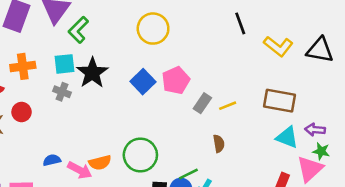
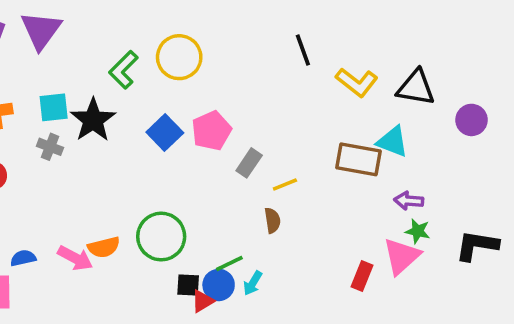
green L-shape: (78, 30) -> (124, 70), moved
yellow line: (228, 106) -> (285, 185), moved
cyan triangle: (287, 137) -> (393, 141), moved
blue semicircle: (52, 160) -> (23, 258), moved

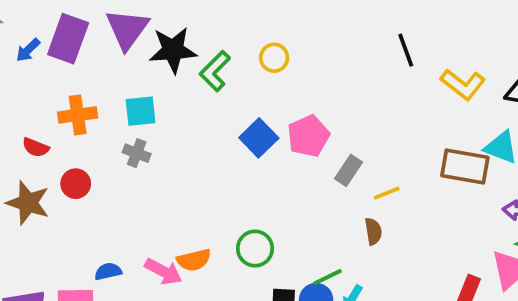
yellow circle: (179, 57) -> (274, 58), size x0.6
black star: (93, 120) -> (173, 50), moved, turned 30
green circle: (161, 237) -> (255, 249), size x0.7

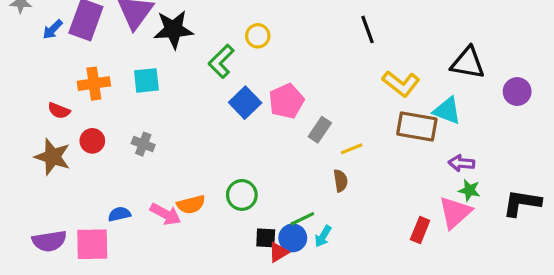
green L-shape: (215, 71) -> (221, 61), moved
yellow L-shape: (463, 84) -> (401, 84), moved
gray cross: (137, 153) -> (143, 144), moved

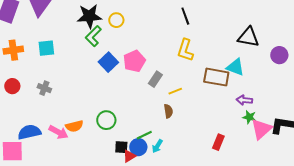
black star: (173, 29) -> (89, 16), moved
yellow L-shape: (401, 84) -> (185, 50), moved, turned 70
pink triangle: (455, 212) -> (261, 129), moved
blue semicircle: (119, 214) -> (29, 132), size x1.6

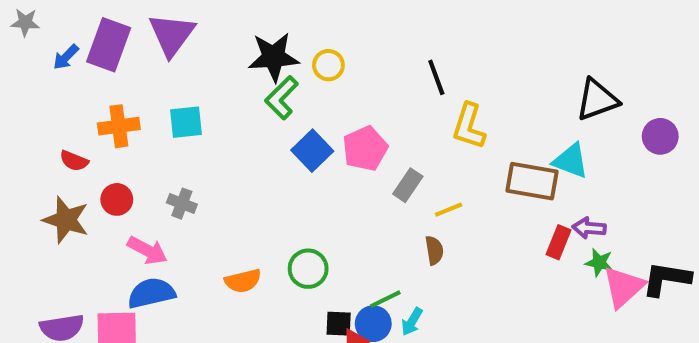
black line: (185, 16) -> (436, 77), moved
black triangle: (248, 37) -> (597, 100), turned -30
pink arrow: (58, 132) -> (147, 250), moved
red rectangle: (218, 142) -> (558, 242), moved

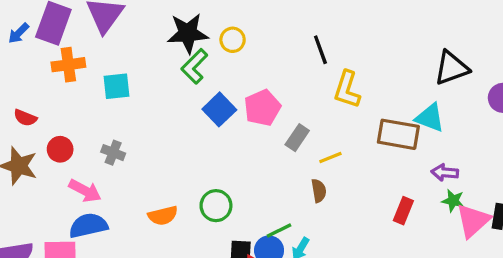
orange cross: (119, 126) -> (68, 65), moved
red rectangle: (558, 242) -> (403, 211), moved

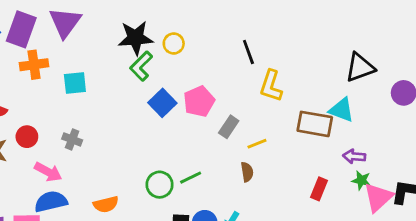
orange semicircle: (163, 216) -> (106, 204), moved
green line: (279, 231) -> (191, 178), moved

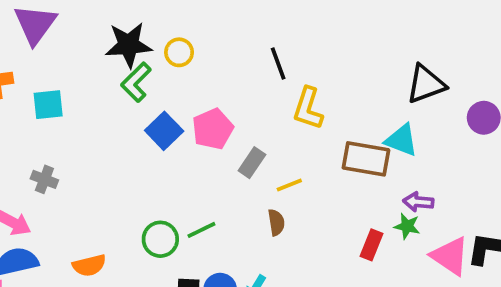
green star: (361, 180) -> (407, 226), moved
pink triangle: (378, 197) -> (450, 256), turned -44

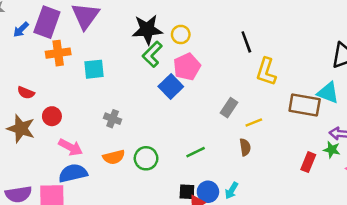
pink pentagon: (213, 129) -> (187, 67), moved
gray cross: (44, 179) -> (113, 119), moved
green circle: (160, 239) -> (146, 158), moved
orange semicircle: (89, 265) -> (114, 157), moved

